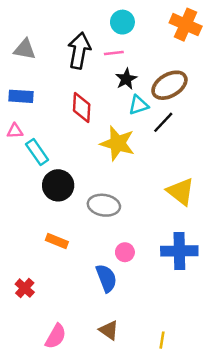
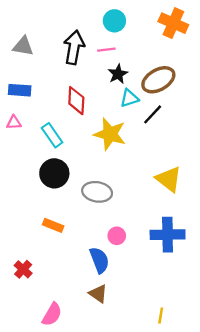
cyan rectangle: (37, 152) -> (52, 135), moved
brown triangle: (109, 330) -> (98, 294), moved
yellow line: (162, 340) -> (161, 316), moved

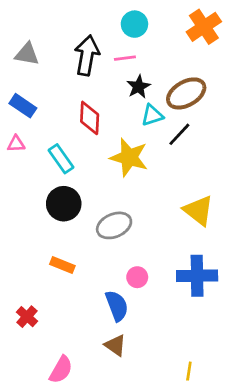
orange cross: (173, 23) -> (204, 27), turned 32
blue rectangle: (20, 90) -> (23, 106), turned 30
gray ellipse: (97, 192) -> (114, 225), turned -32

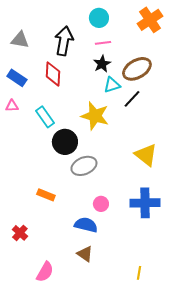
pink line: (125, 58) -> (103, 43), moved
red diamond: (90, 118) -> (53, 74), moved
black circle: (64, 204) -> (65, 142), moved
blue semicircle: (117, 306) -> (86, 225), turned -55

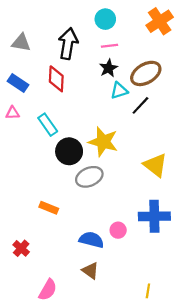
yellow star: (95, 116) -> (103, 142), moved
pink circle: (101, 204) -> (118, 230), moved

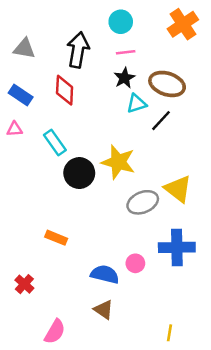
brown ellipse: (146, 73) -> (167, 84), turned 48
gray ellipse: (89, 177) -> (143, 202), moved

